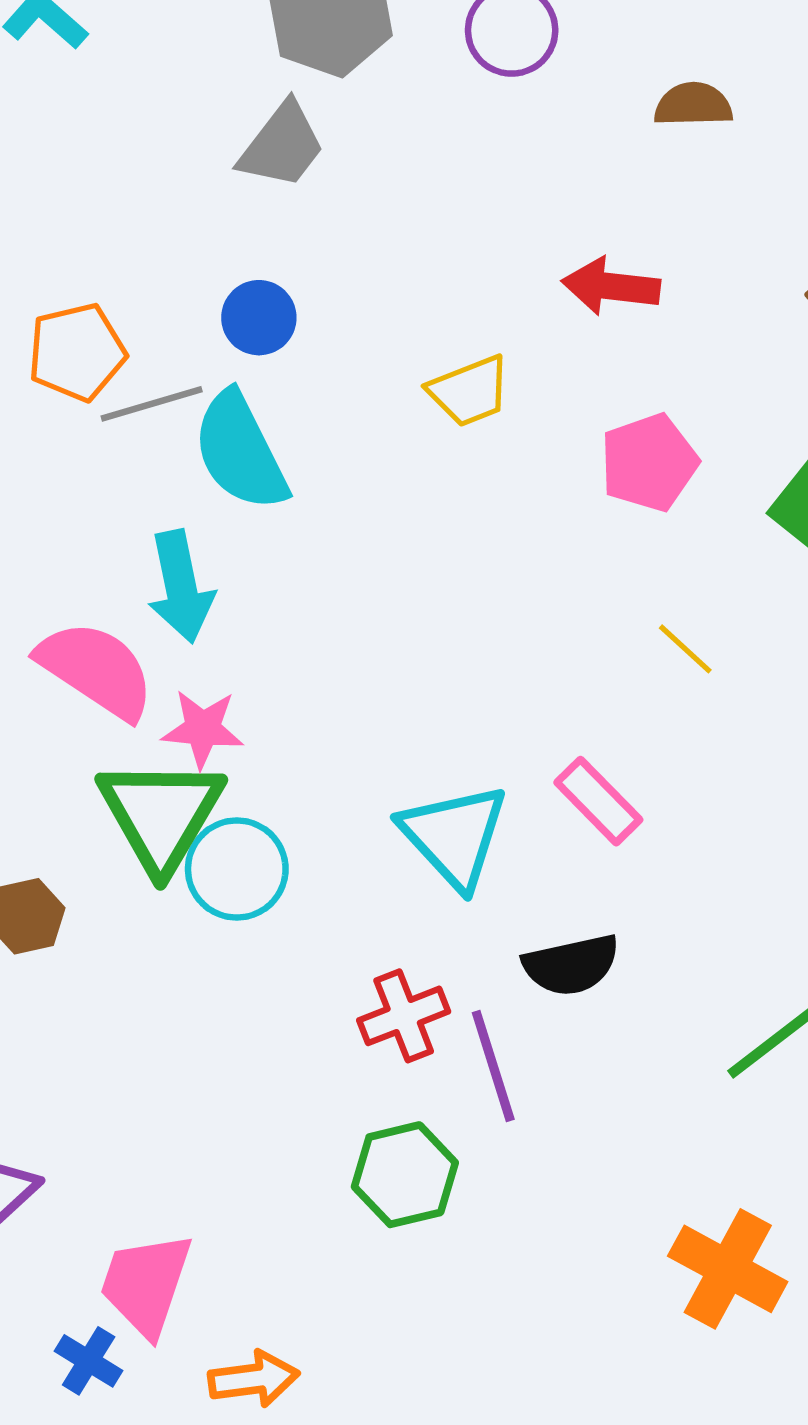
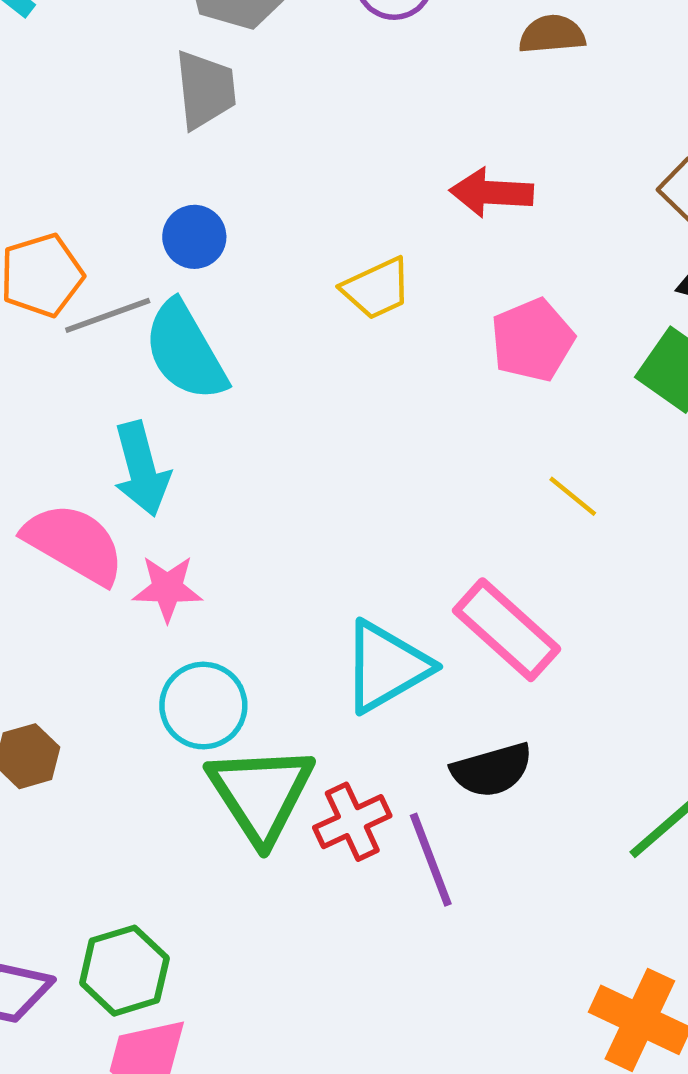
gray trapezoid: (282, 145) -> (205, 90), turned -40
pink rectangle: (598, 801) -> (507, 630), size x1.4
green triangle: (161, 814) -> (261, 794), moved
cyan triangle: (454, 836) -> (386, 667), turned 46
green hexagon: (405, 1175) -> (124, 971), moved

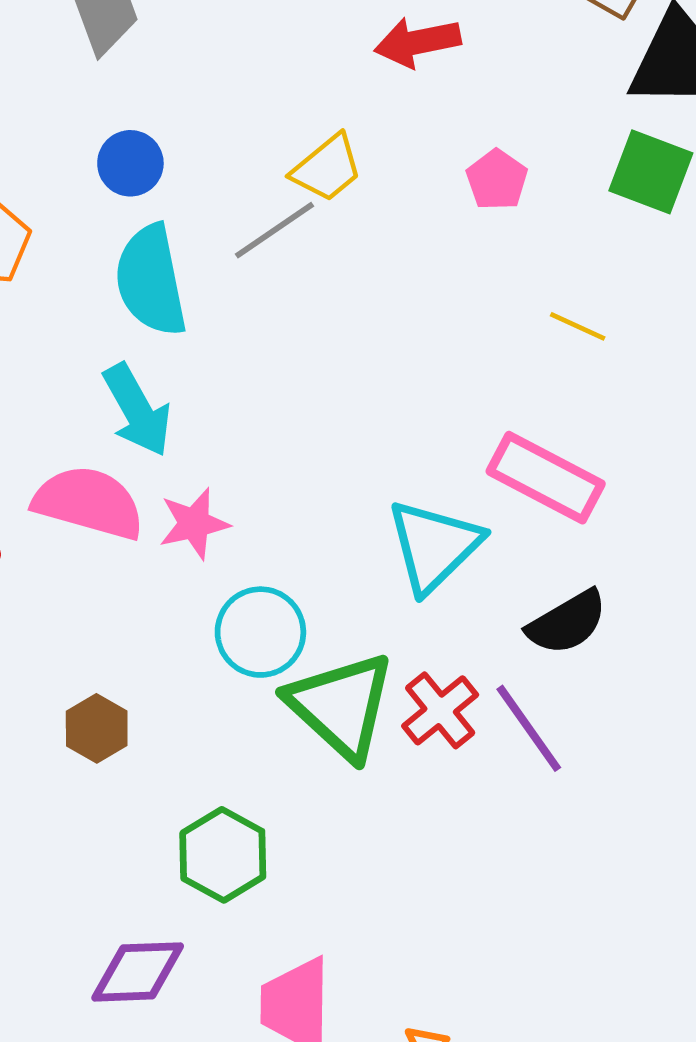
gray line: (108, 315) -> (275, 230), moved
pink pentagon: (532, 340) -> (497, 180), size x0.7
cyan semicircle: (185, 351) -> (151, 280), turned 33
green hexagon: (124, 971) -> (223, 855), moved

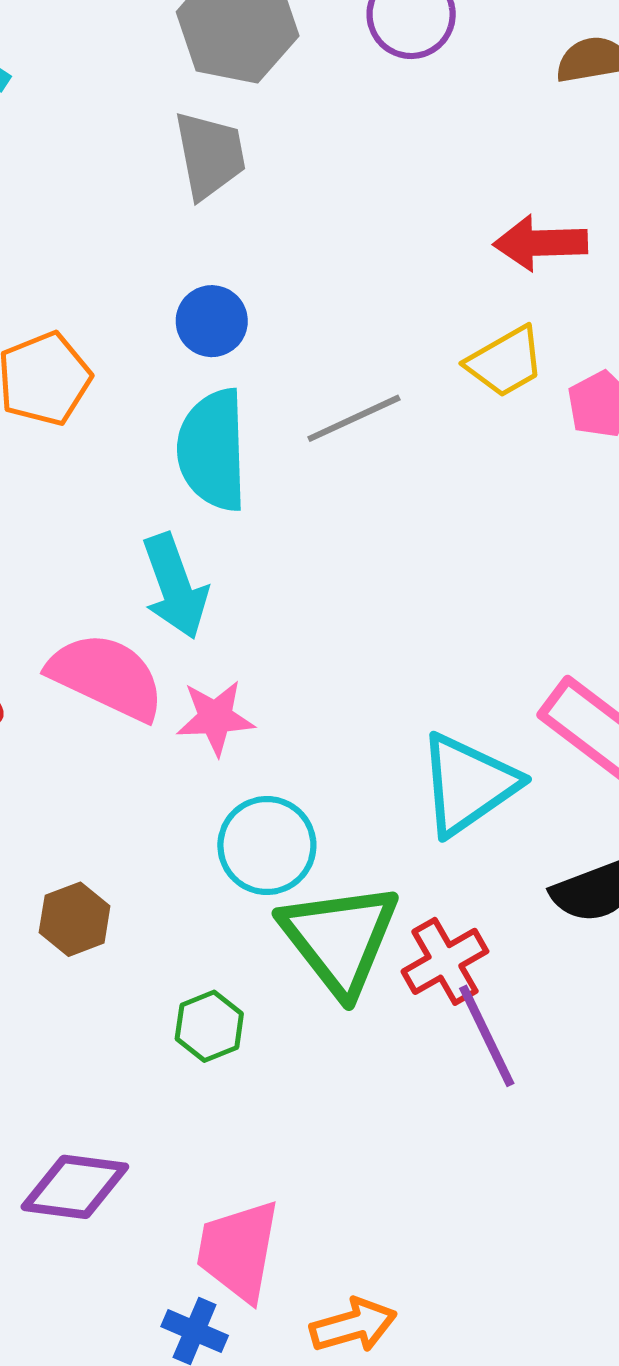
yellow trapezoid: (327, 168) -> (505, 362), moved
purple line: (529, 728) -> (487, 1036), moved
green hexagon: (223, 855) -> (209, 1026), moved, size x0.7

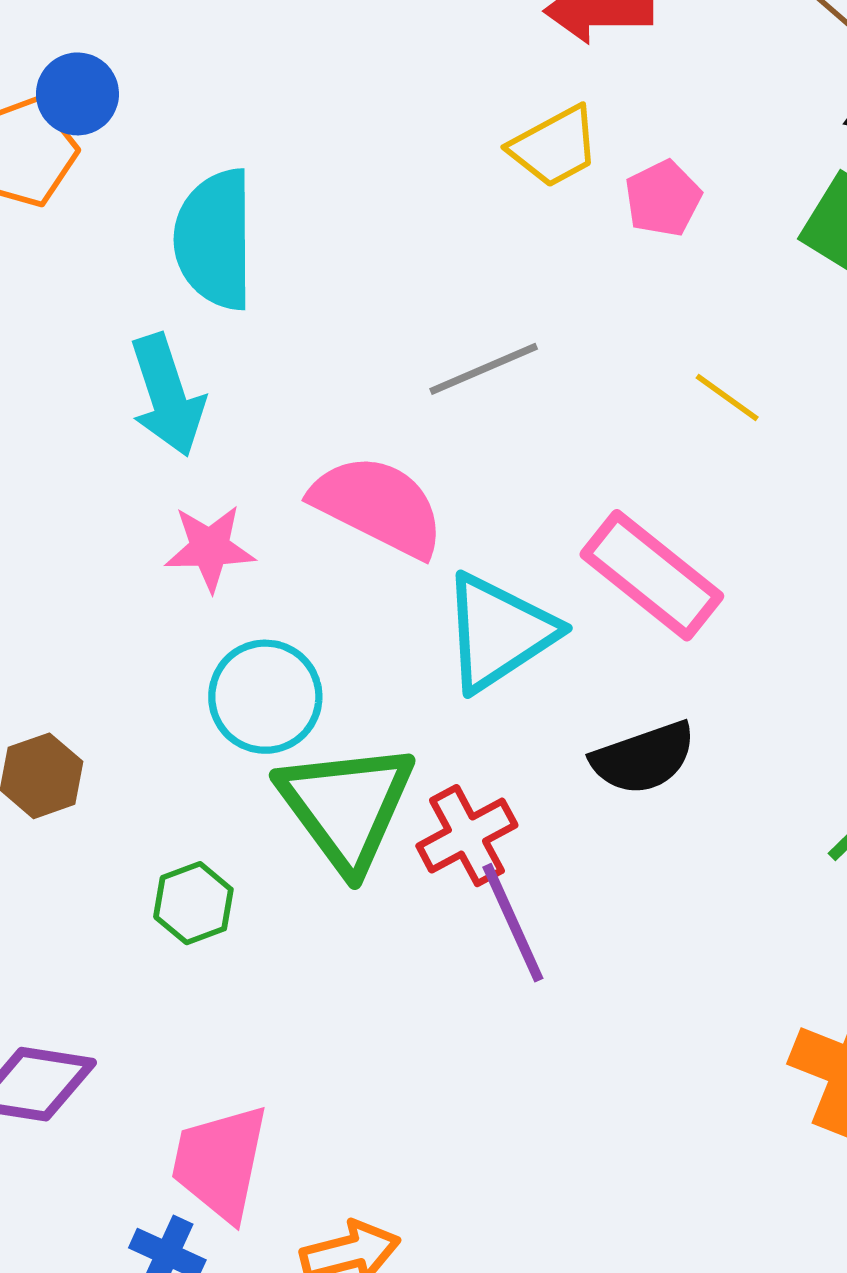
blue circle: (212, 321) -> (77, 94), moved
gray line: (354, 418) -> (484, 369), moved
pink semicircle: (106, 676) -> (378, 506), moved

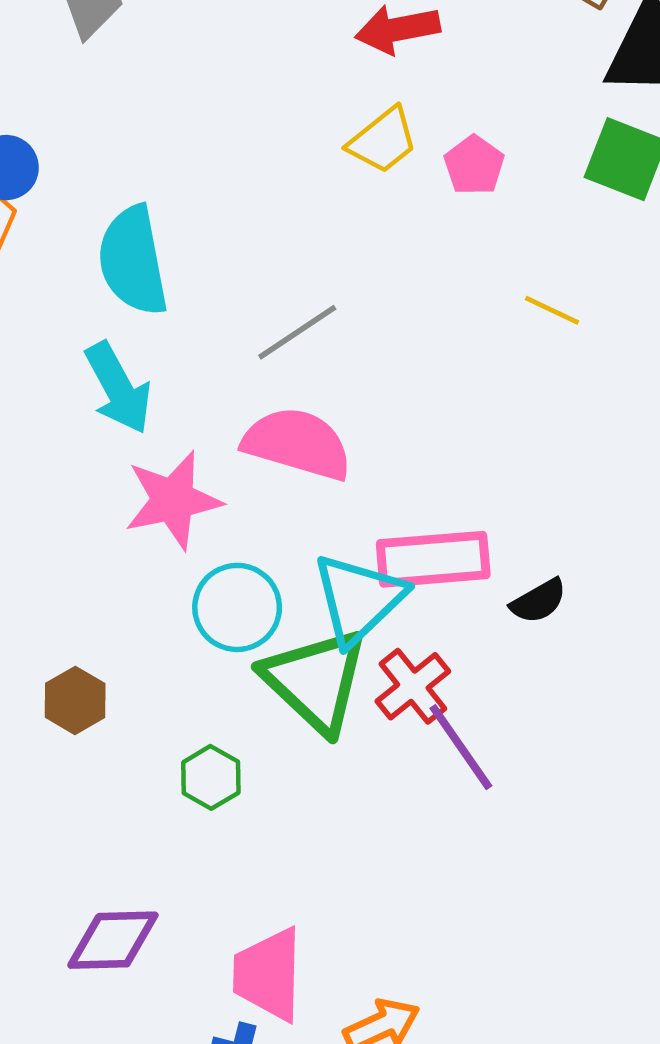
gray line: (484, 369) -> (297, 332), moved
pink star: (210, 548) -> (173, 500), size x1.4
pink rectangle: (652, 575) -> (433, 559), moved, turned -33
cyan triangle: (499, 632) -> (359, 599), moved
black semicircle: (644, 758) -> (539, 601), size x0.7

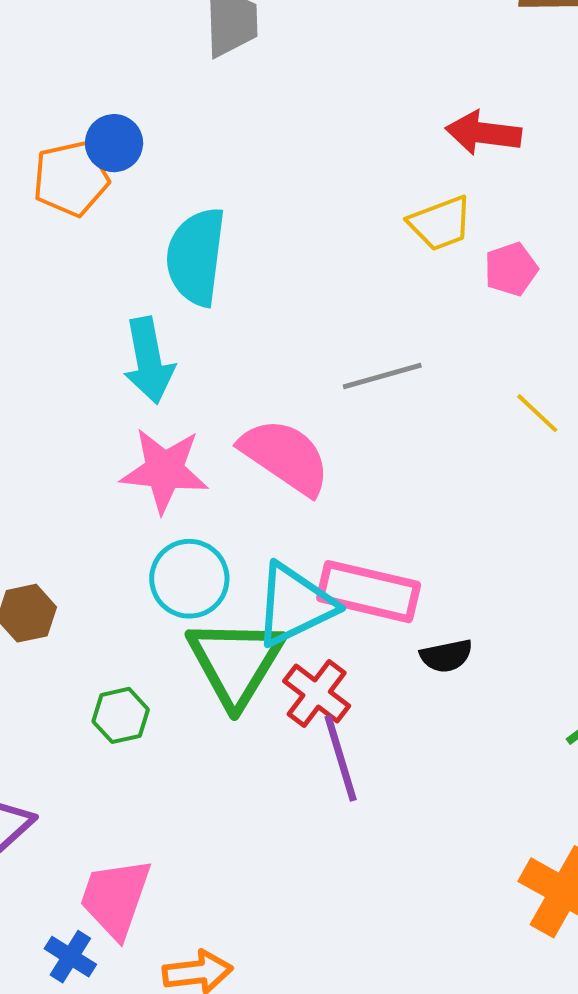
gray line: (297, 332) -> (382, 376), moved
red cross: (413, 686) -> (317, 694), turned -32

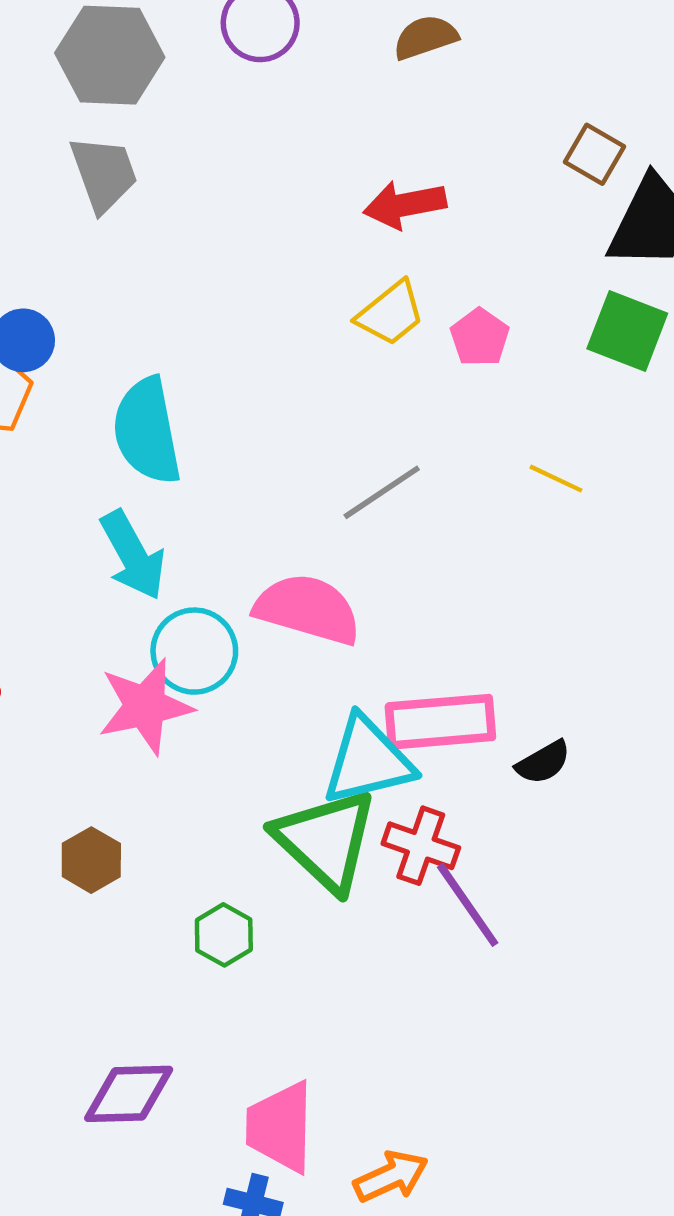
pink star: (164, 470) -> (145, 706), moved
cyan circle: (189, 579) -> (194, 651), moved
cyan triangle: (295, 605) -> (368, 761), turned 30

